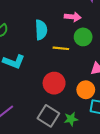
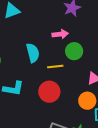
red circle: (54, 83) -> (49, 92), moved

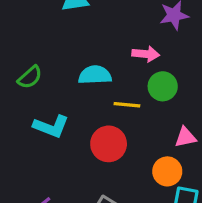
cyan semicircle: (33, 53) -> (95, 75), turned -90

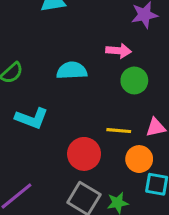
yellow line: (127, 105) -> (119, 131), moved
red circle: (109, 144) -> (84, 154), moved

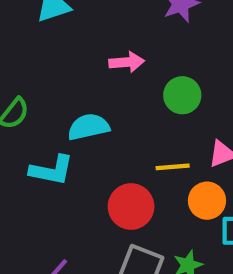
pink arrow: (119, 51) -> (127, 62), moved
cyan semicircle: (72, 71) -> (88, 127), moved

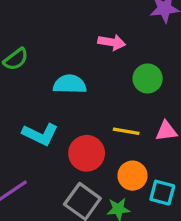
cyan L-shape: (52, 170) -> (40, 134), moved
orange circle: (207, 201) -> (132, 176), moved

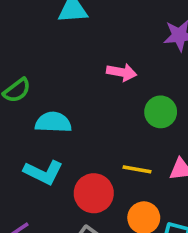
cyan semicircle: (70, 84) -> (53, 122), moved

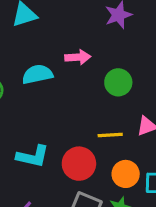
cyan semicircle: (53, 122) -> (37, 74), moved

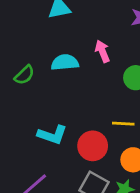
pink arrow: (78, 57) -> (102, 51), turned -115

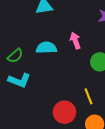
yellow line: (123, 124) -> (89, 96), turned 63
cyan L-shape: (52, 135) -> (19, 80), moved

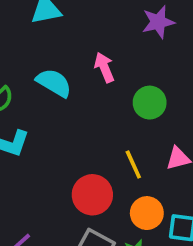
cyan semicircle: (46, 48) -> (54, 83), turned 36

